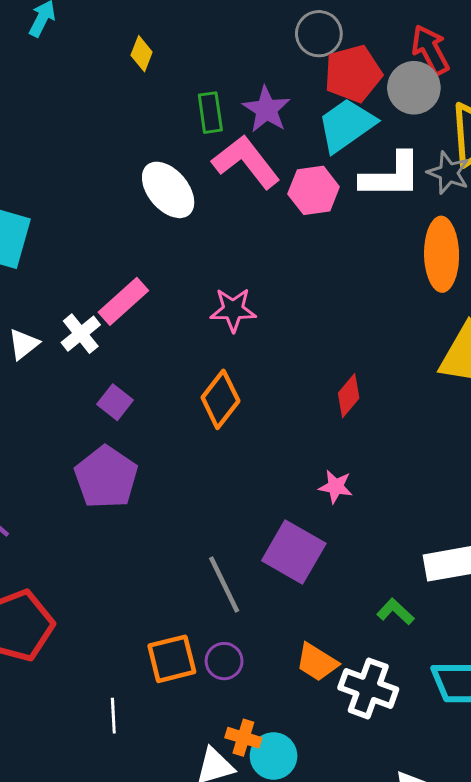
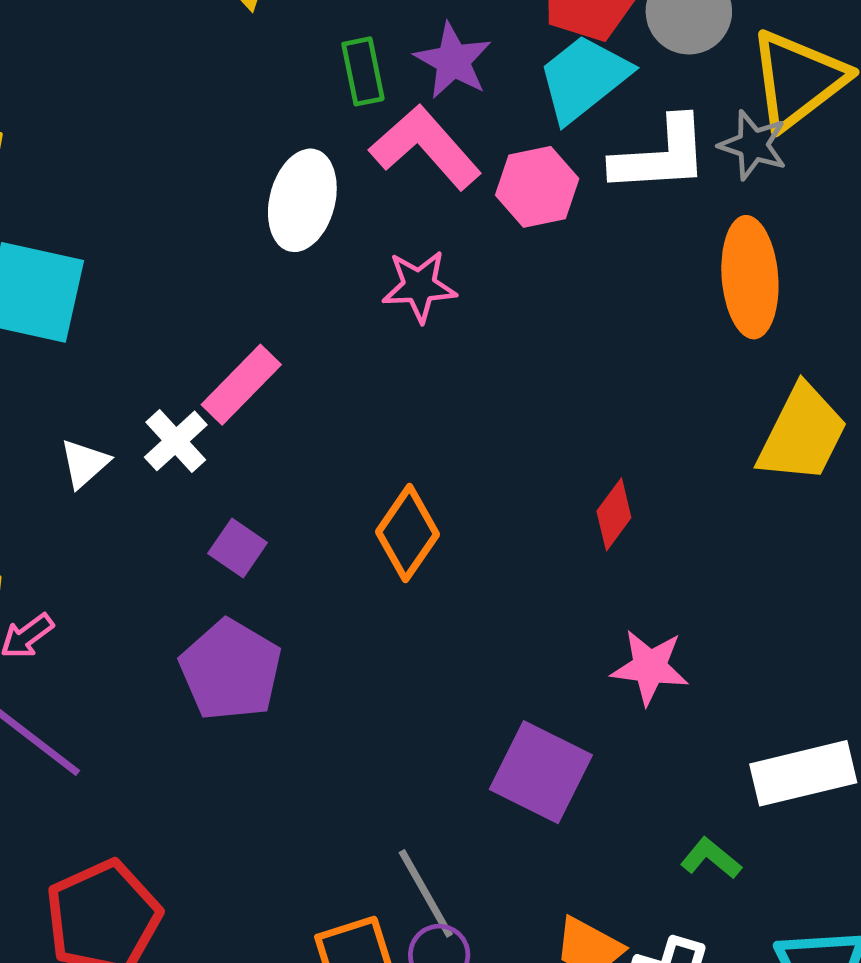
white ellipse: (168, 190) -> (302, 200), turned 58
pink star: (233, 310) -> (419, 286), moved
pink star: (336, 487) -> (650, 667), moved, size x1.4
gray line: (224, 585) -> (426, 893), moved

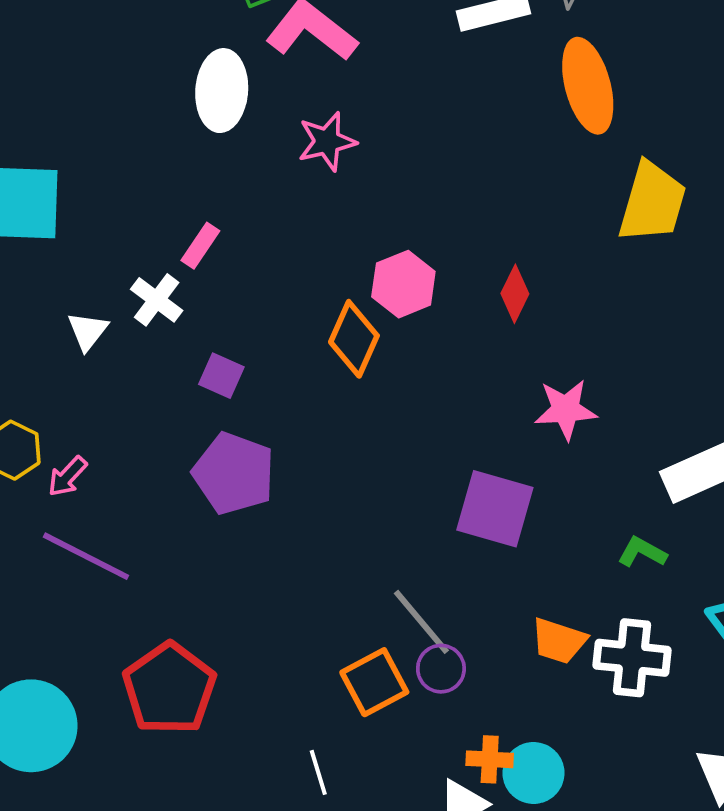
pink hexagon: (537, 187) -> (403, 284), moved
pink rectangle: (241, 385) -> (200, 246), size x0.7

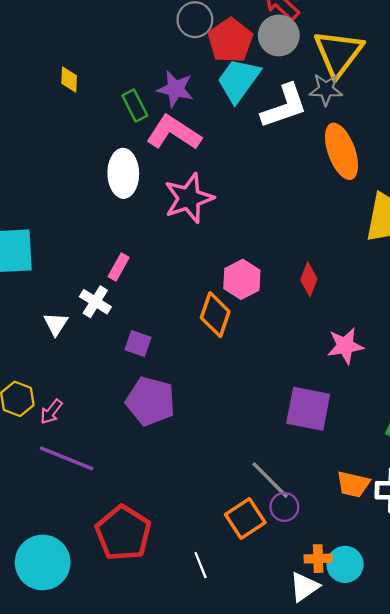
pink star: (327, 141) -> (189, 198), size x1.4
white line: (318, 772) -> (201, 565), moved

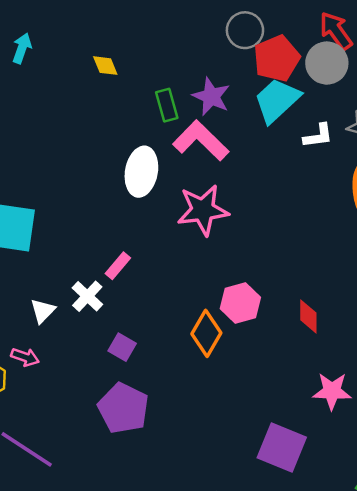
yellow diamond: (69, 79) -> (105, 66), turned -36
white L-shape: (284, 106) -> (318, 136), size x0.6
red diamond: (309, 279) -> (308, 316), turned -32
pink arrow: (51, 412) -> (25, 357), moved, turned -120

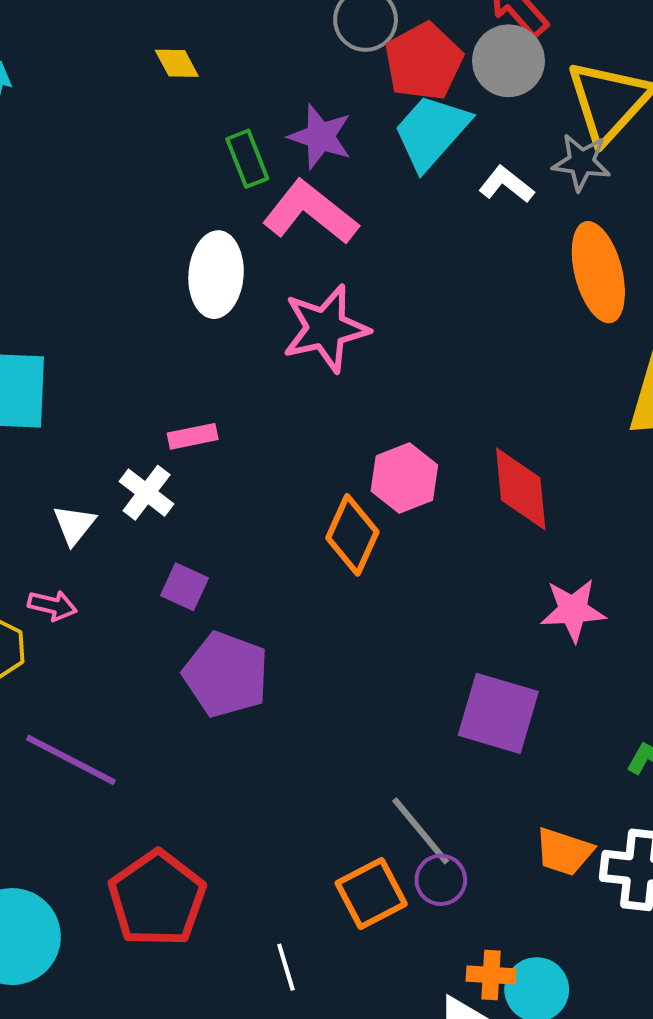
yellow diamond: (105, 66) -> (177, 63), moved
white L-shape: (318, 136) -> (506, 184), turned -128
pink rectangle: (118, 266) -> (193, 436), turned 44
red diamond: (308, 316) -> (521, 489), size x1.5
purple square: (122, 347) -> (184, 587), moved

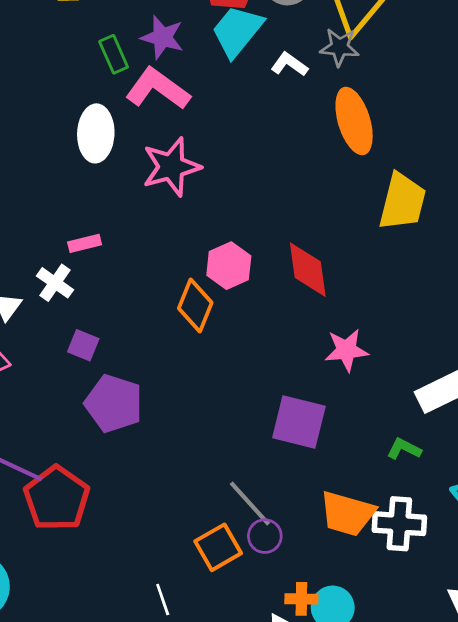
orange trapezoid: (564, 852) -> (347, 514), size x1.4
red pentagon: (157, 899) -> (57, 498), moved

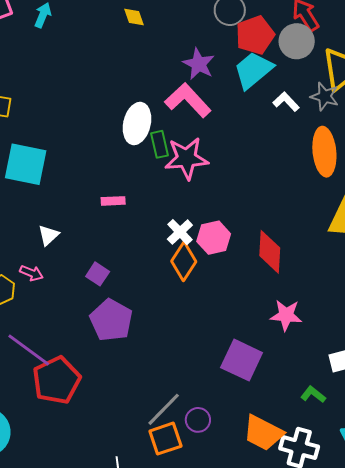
green rectangle: (114, 54) -> (160, 144), moved
white cross: (55, 283) -> (180, 232), moved
gray line: (250, 504) -> (164, 409), moved, turned 75
purple circle: (265, 536) -> (198, 420), moved

